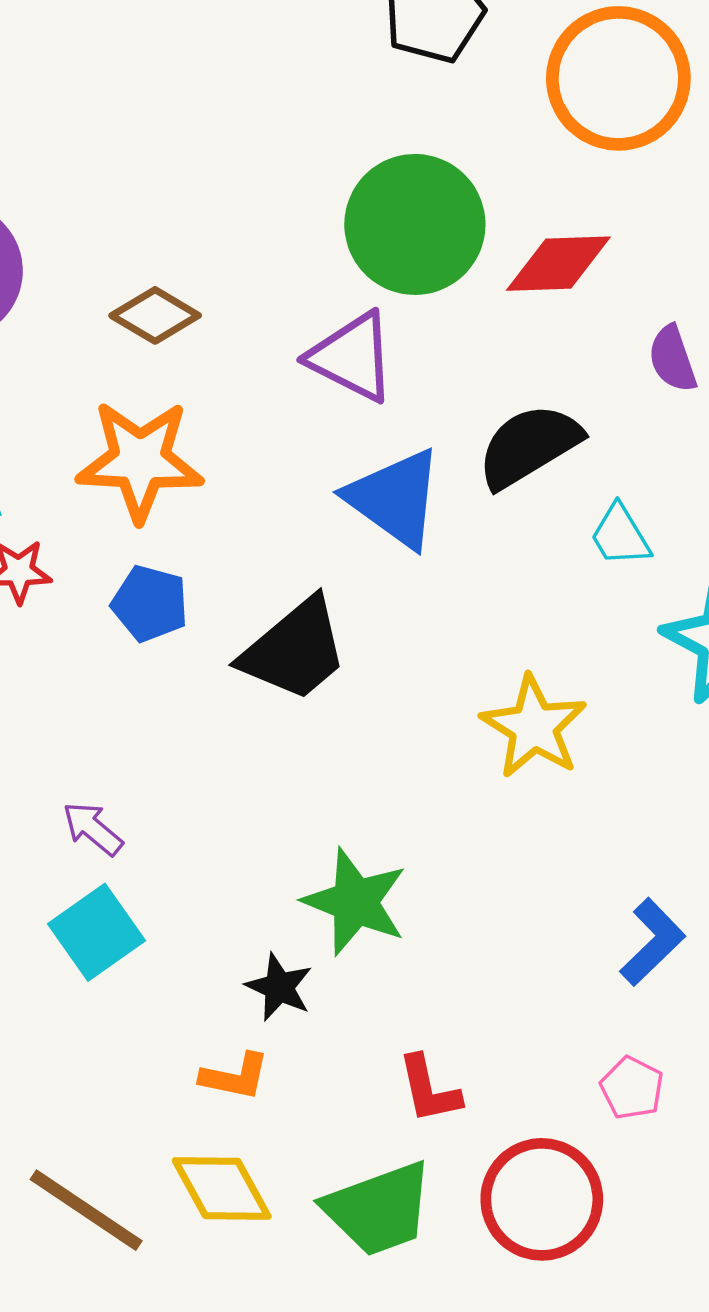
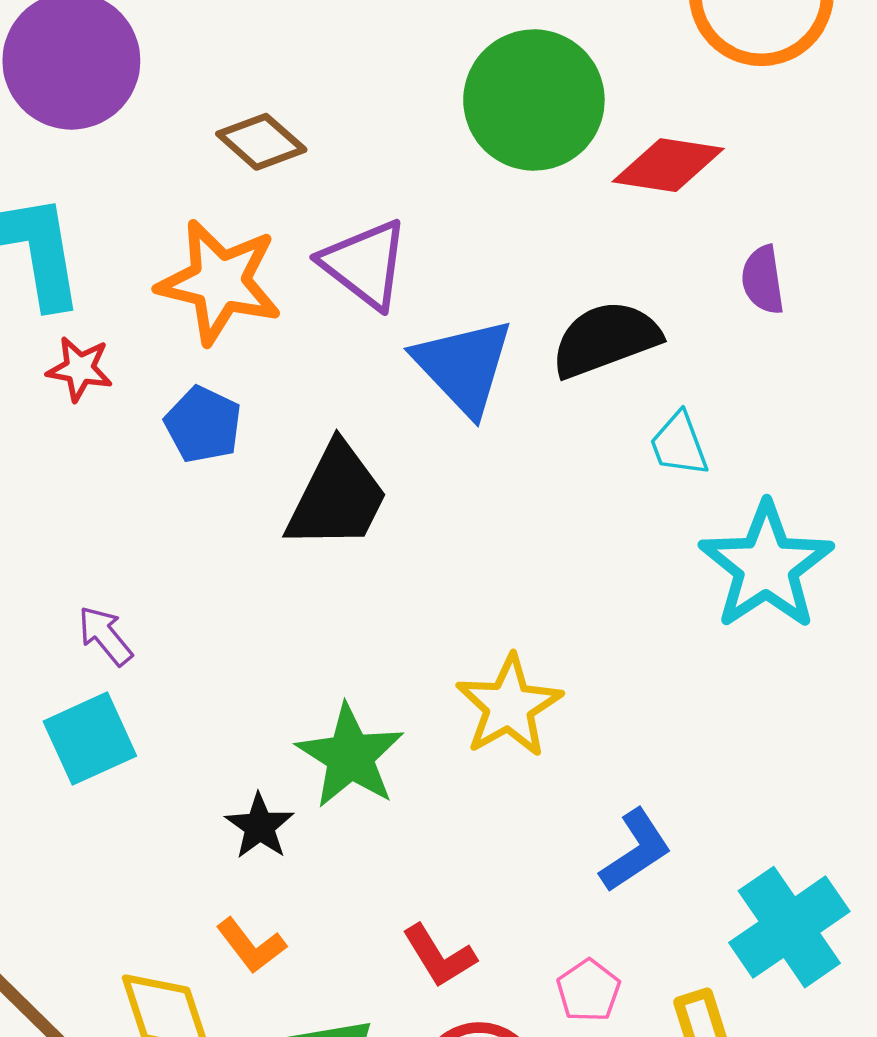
purple triangle: (352, 357) -> (365, 264), moved
black trapezoid: (295, 650) -> (337, 497), turned -34
yellow star: (534, 727) -> (509, 706), moved
orange L-shape: (235, 1077) -> (251, 946), moved, turned 30
red L-shape: (429, 1089) -> (439, 956), moved, turned -30

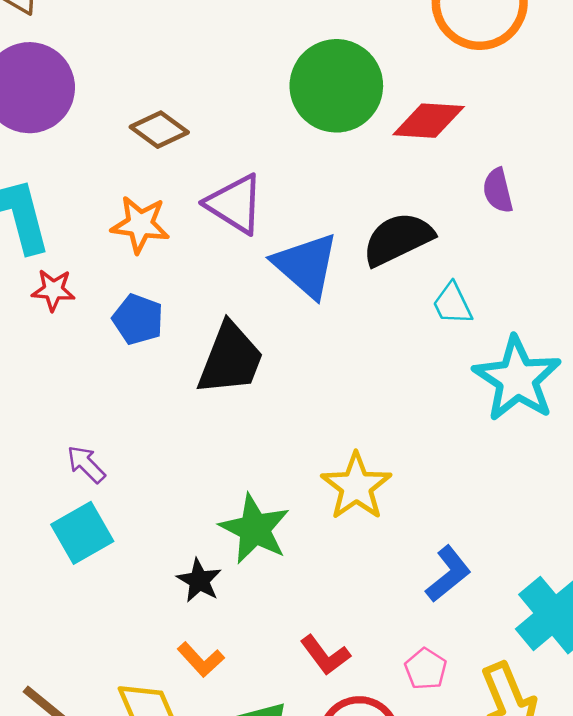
orange star: (220, 282) -> (140, 224), size x0.7

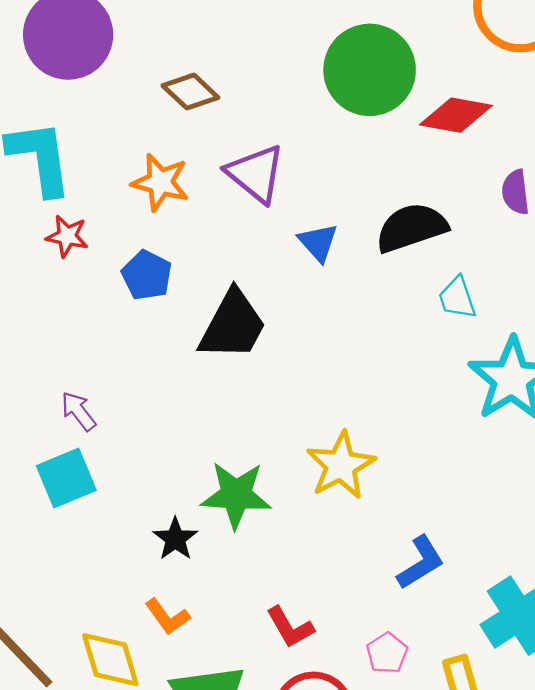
blue triangle: (306, 265) -> (318, 242), size x0.6
green star: (255, 529) -> (236, 495), turned -30

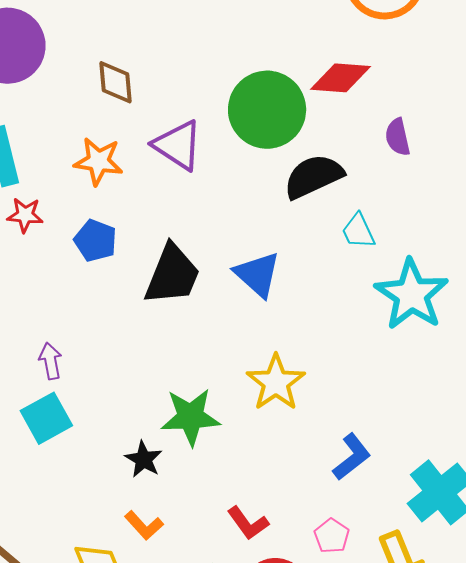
green circle: (370, 70) -> (267, 110), moved
brown diamond: (190, 92) -> (115, 82), turned 48
blue triangle: (318, 242) -> (257, 274), moved, size x1.4
purple arrow: (78, 411) -> (50, 361), turned 33

